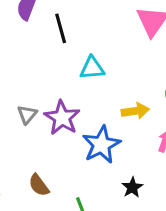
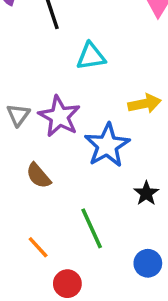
brown semicircle: (39, 185) -> (38, 176), moved

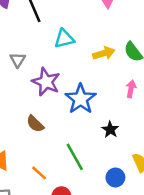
yellow arrow: (145, 104) -> (104, 53), moved
gray triangle: (18, 115) -> (18, 60), moved

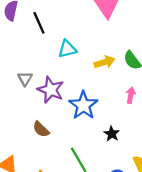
gray triangle: (18, 60) -> (25, 79), moved

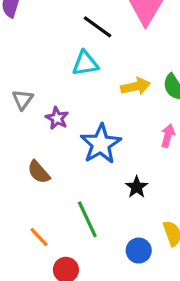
black line: (39, 23) -> (98, 27), moved, turned -35
purple star: (51, 90) -> (57, 118), size x0.6

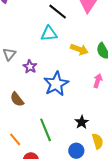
yellow arrow: (136, 86) -> (79, 49), turned 30
black star: (137, 187) -> (82, 122), moved

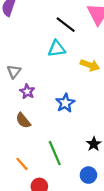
purple star: (30, 67) -> (27, 91), moved
blue star: (56, 84) -> (65, 103), size x0.7

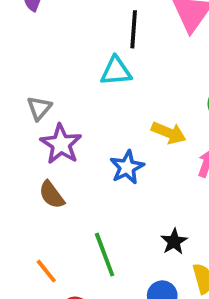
black line: (66, 25) -> (134, 29), turned 54
yellow arrow: (90, 65) -> (169, 133), moved
purple star: (27, 91) -> (61, 144), size x1.5

